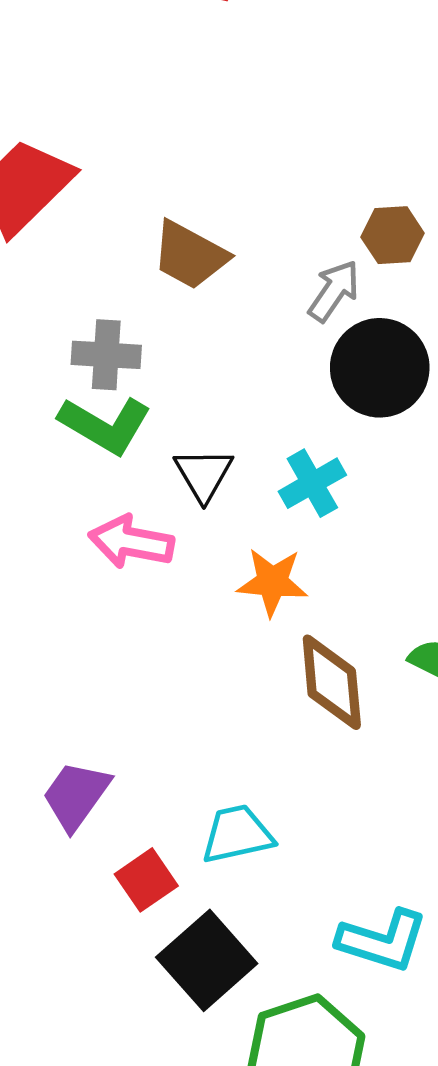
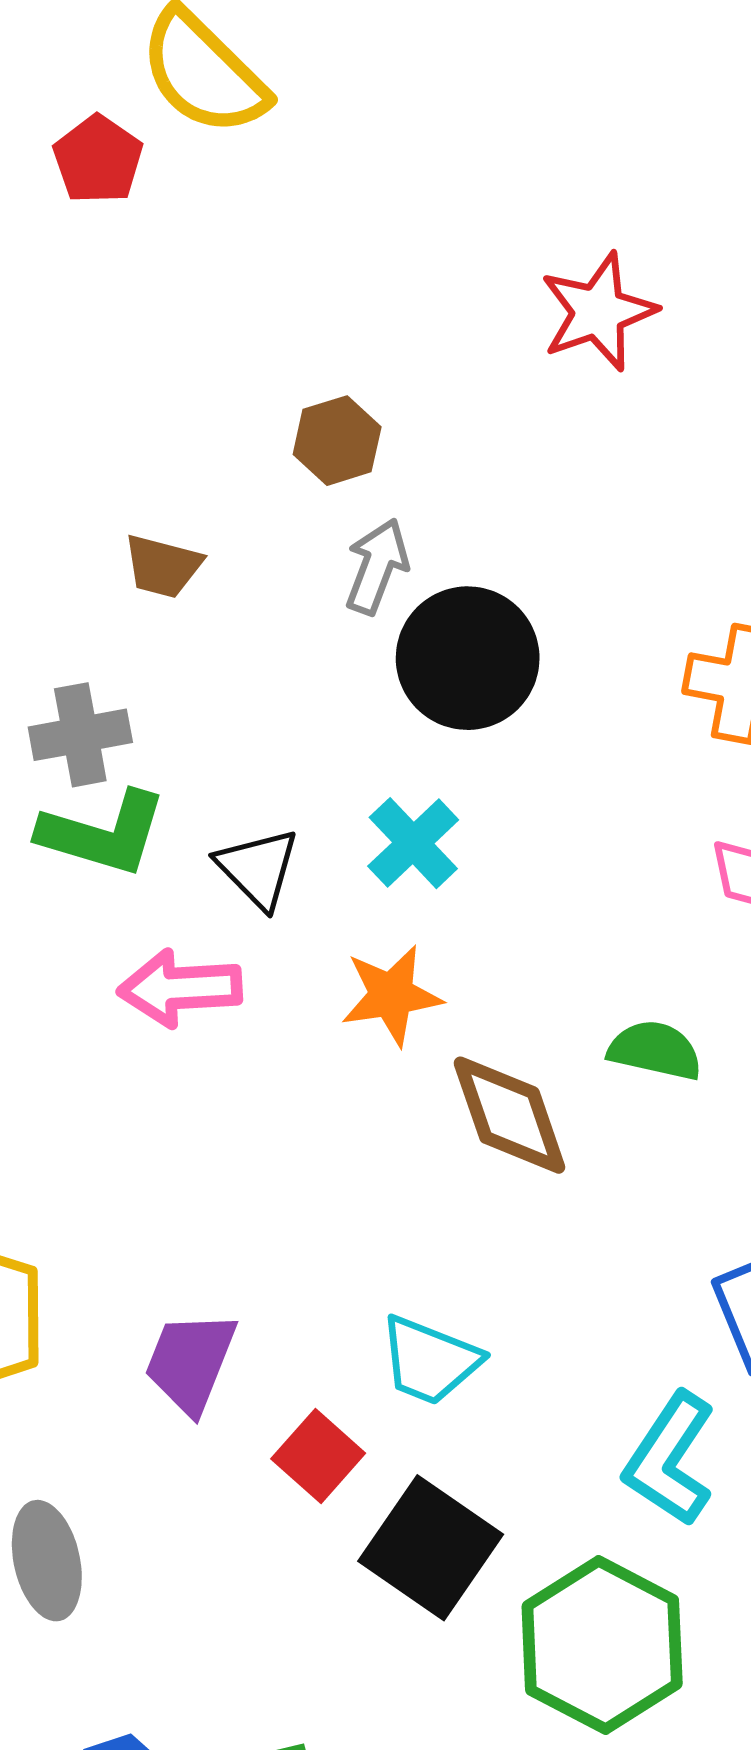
brown hexagon: (393, 235) -> (337, 441), moved
brown trapezoid: (190, 255) -> (163, 566), size x0.7
cyan trapezoid: (237, 834) -> (430, 1360), turned -132
cyan L-shape: (382, 941) -> (670, 1459), turned 120

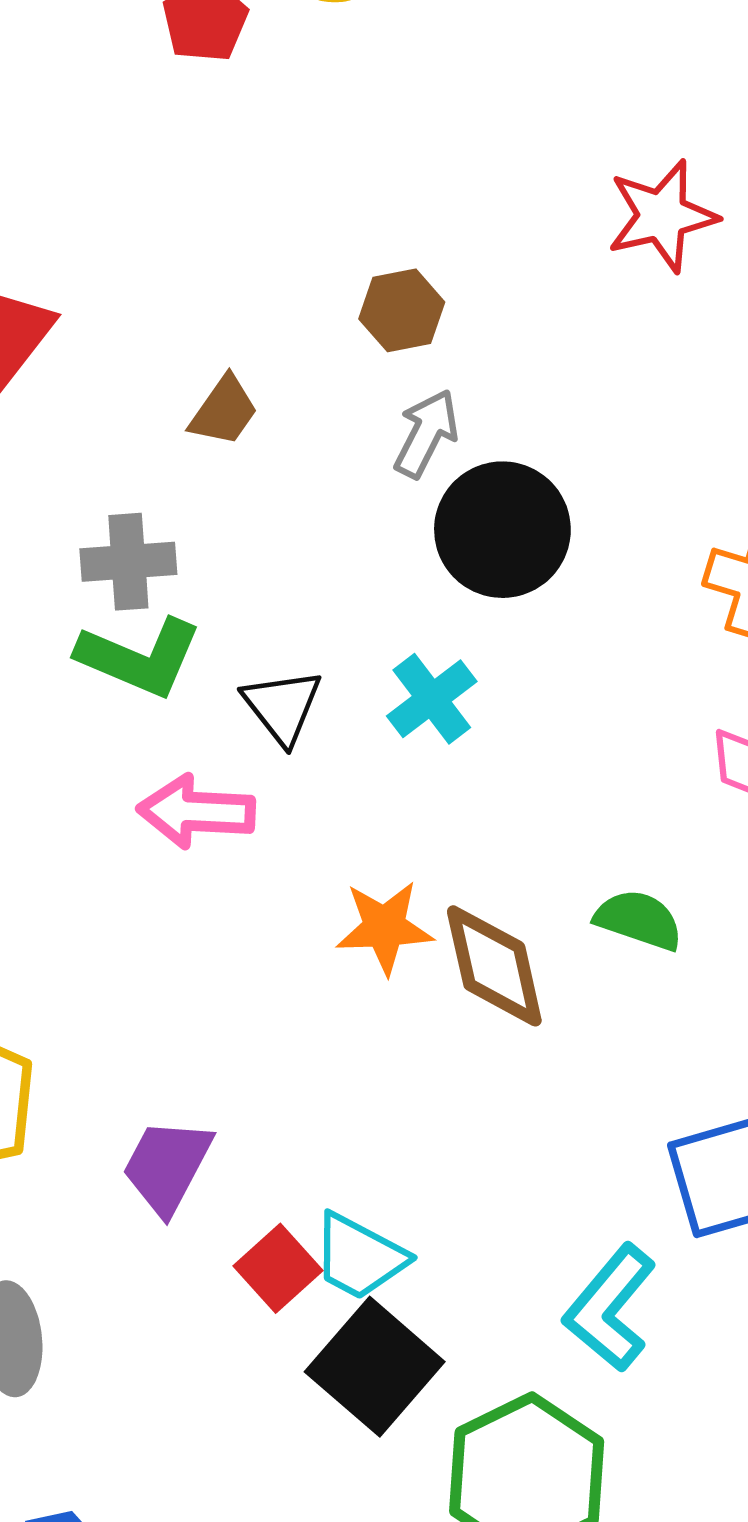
brown trapezoid: (163, 566) -> (224, 411), turned -76
orange star: (391, 995) -> (384, 927), moved
cyan trapezoid: (430, 1360) -> (359, 1257), moved

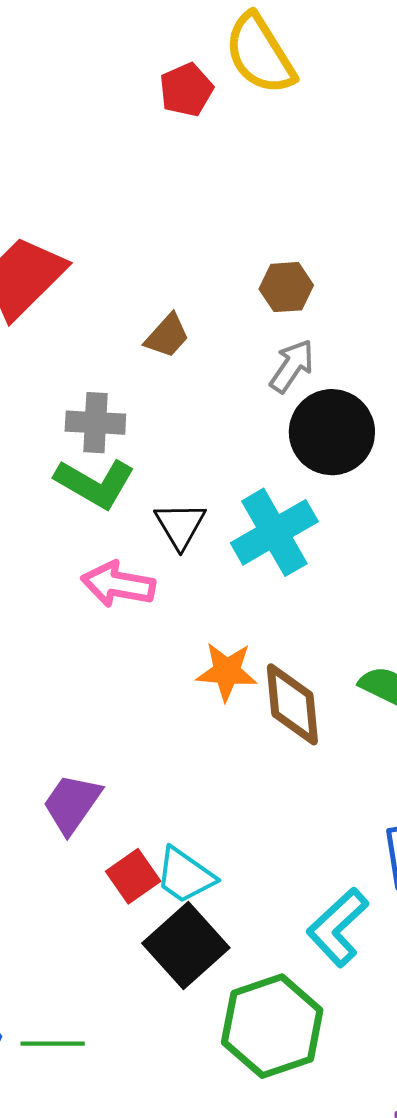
cyan cross: (432, 699) -> (274, 532), size x1.5

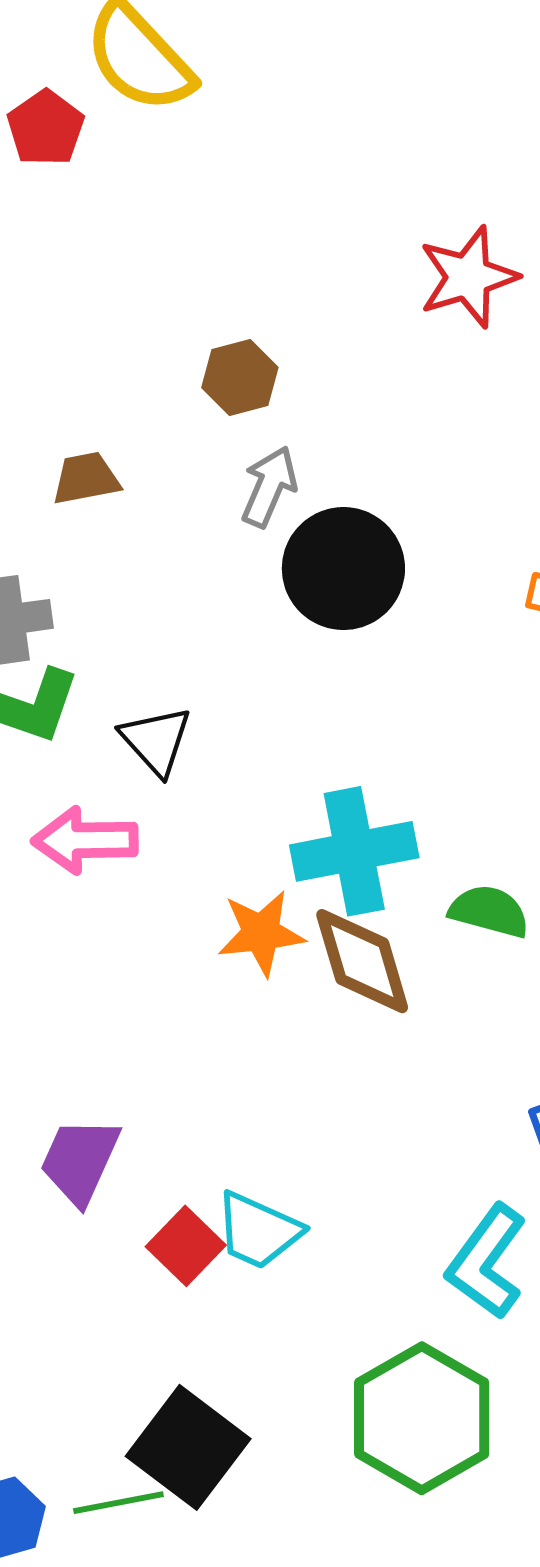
brown trapezoid: (167, 336) -> (86, 478), turned -132
cyan cross: (274, 532) -> (354, 851), moved, turned 30
black square: (186, 946) -> (188, 1447), moved

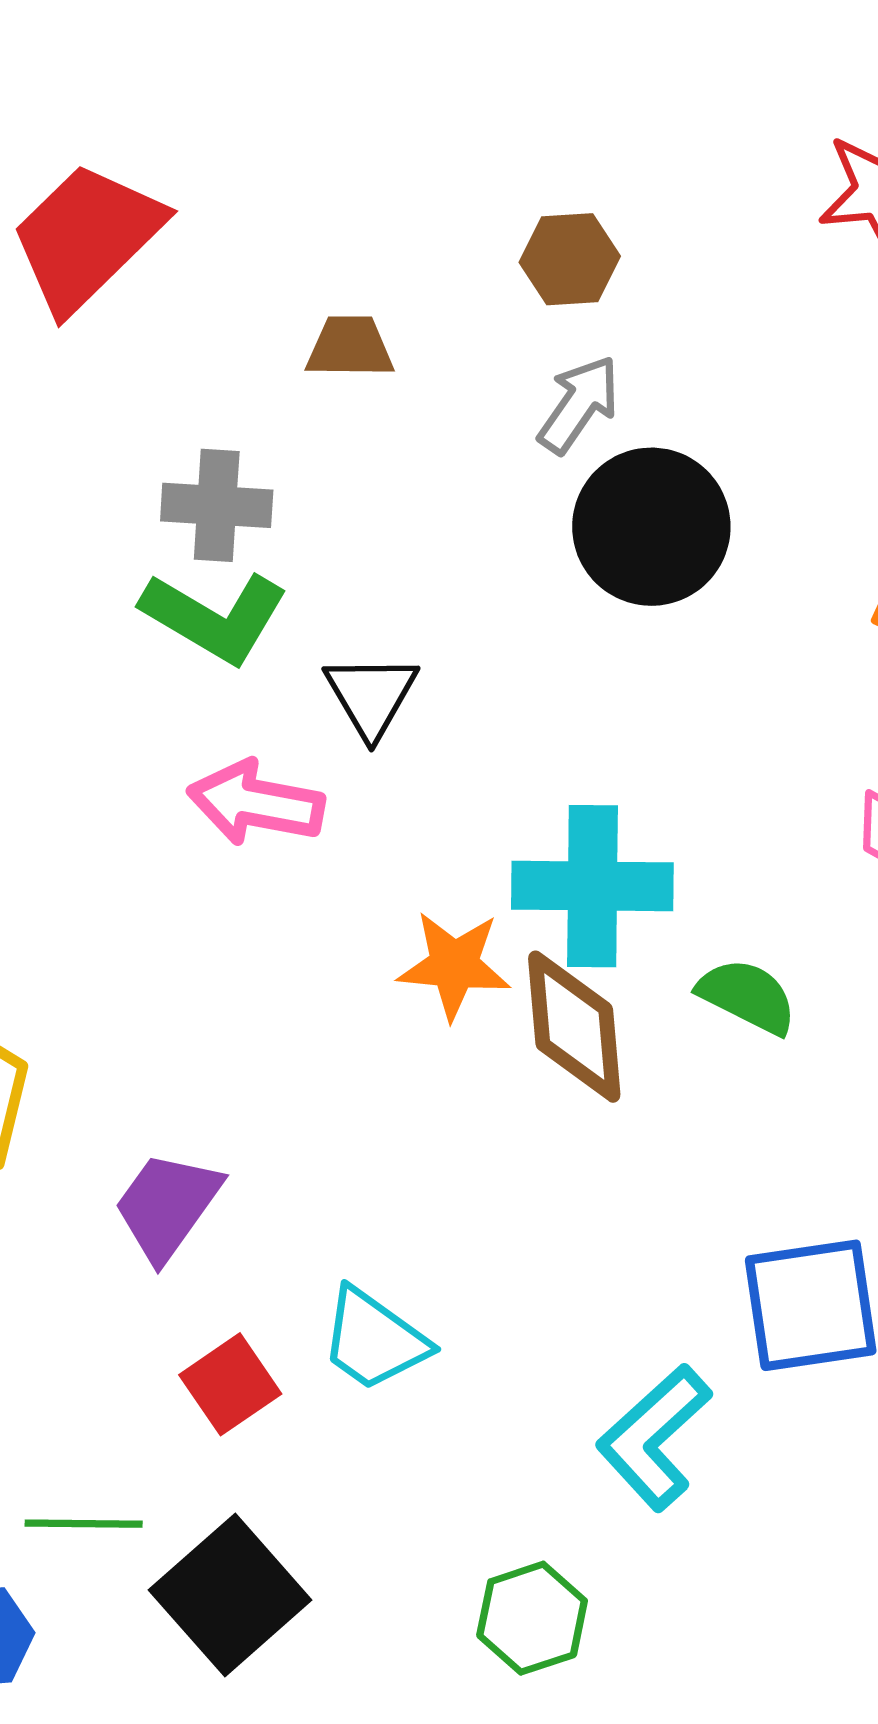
red square: (186, 1246) -> (230, 1384), moved
green hexagon: (422, 1418) -> (532, 1618), size x0.6
green line: (118, 1503) -> (84, 1524), moved

